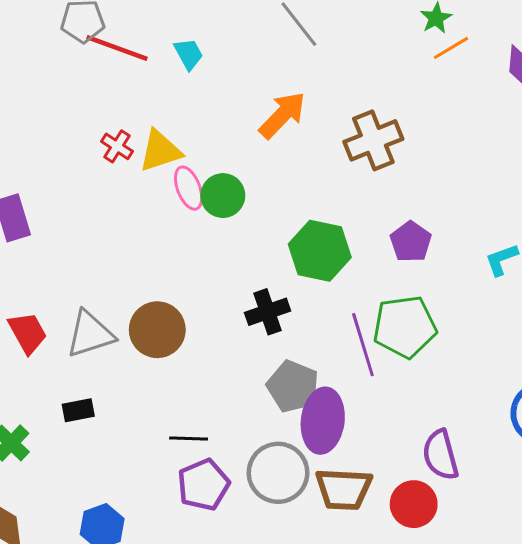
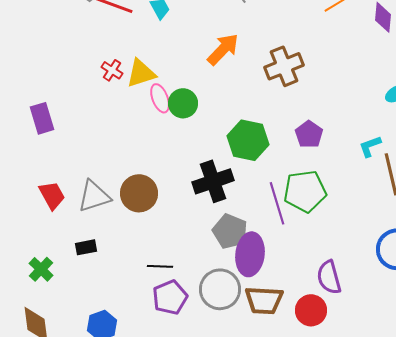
black cross: (268, 312) -> (213, 181), size x1.4

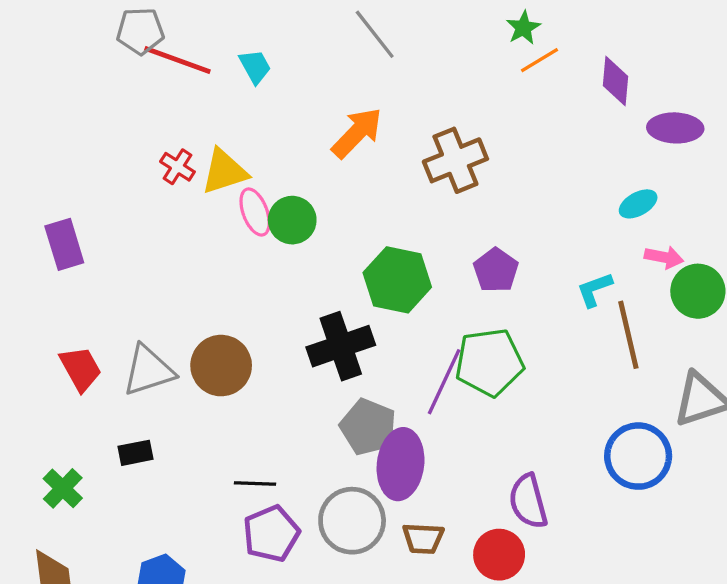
purple line: (277, 203) -> (444, 382), turned 42
brown trapezoid: (264, 300) -> (423, 538), size x0.7

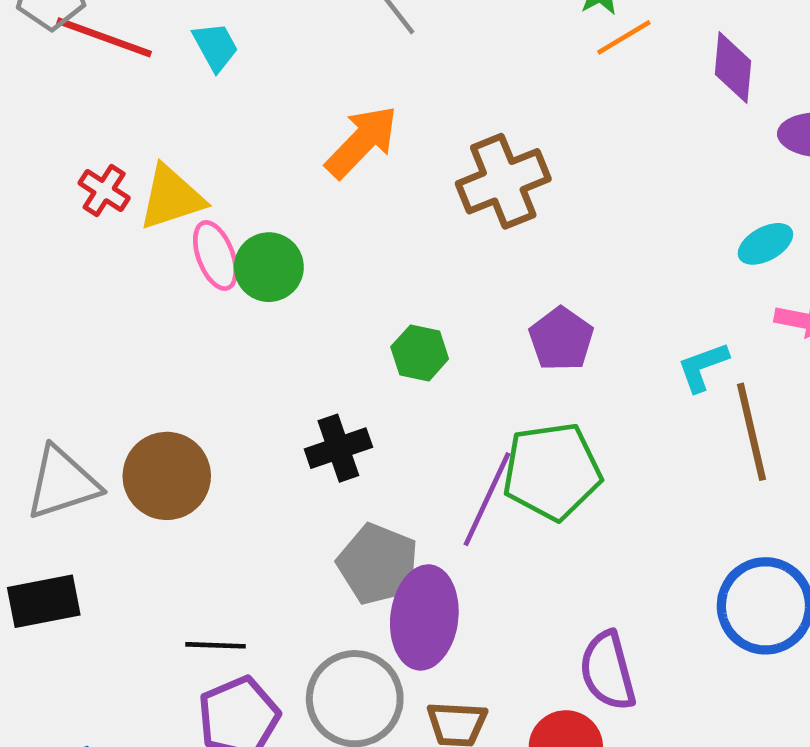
green hexagon: (397, 280) -> (420, 353), size x0.6
black cross: (341, 346) -> (338, 448), size x0.7
black rectangle: (135, 453) -> (44, 601), size x1.4

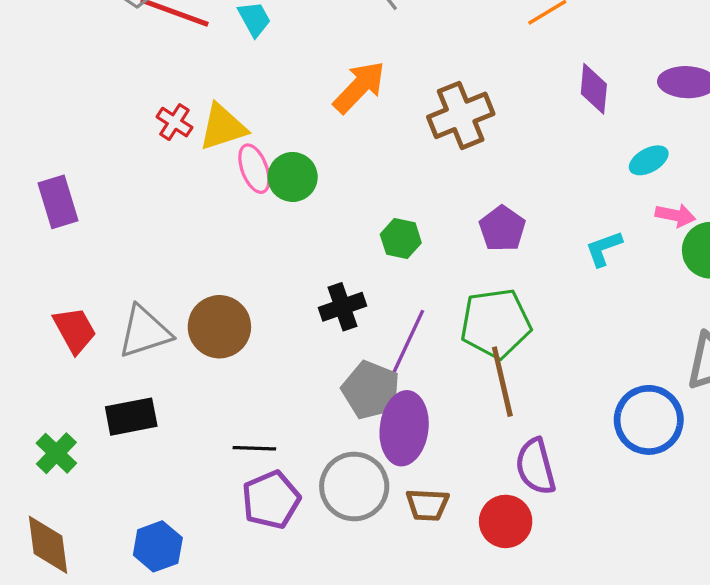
purple diamond: (733, 68) -> (594, 89), moved
brown line: (752, 432) -> (502, 382), moved
purple line: (487, 499) -> (407, 343), moved

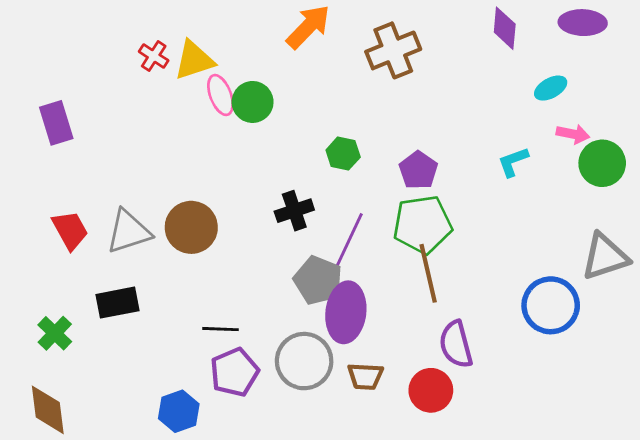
purple pentagon: (502, 229) -> (418, 170), moved
blue hexagon: (158, 546) -> (179, 411), moved

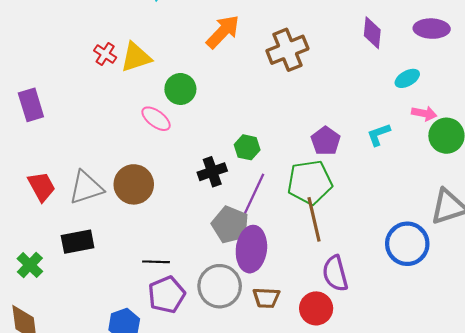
pink ellipse: (221, 95) -> (156, 119), moved, turned -32
green hexagon: (343, 154) -> (247, 147), moved
purple pentagon: (418, 170) -> (326, 141), moved

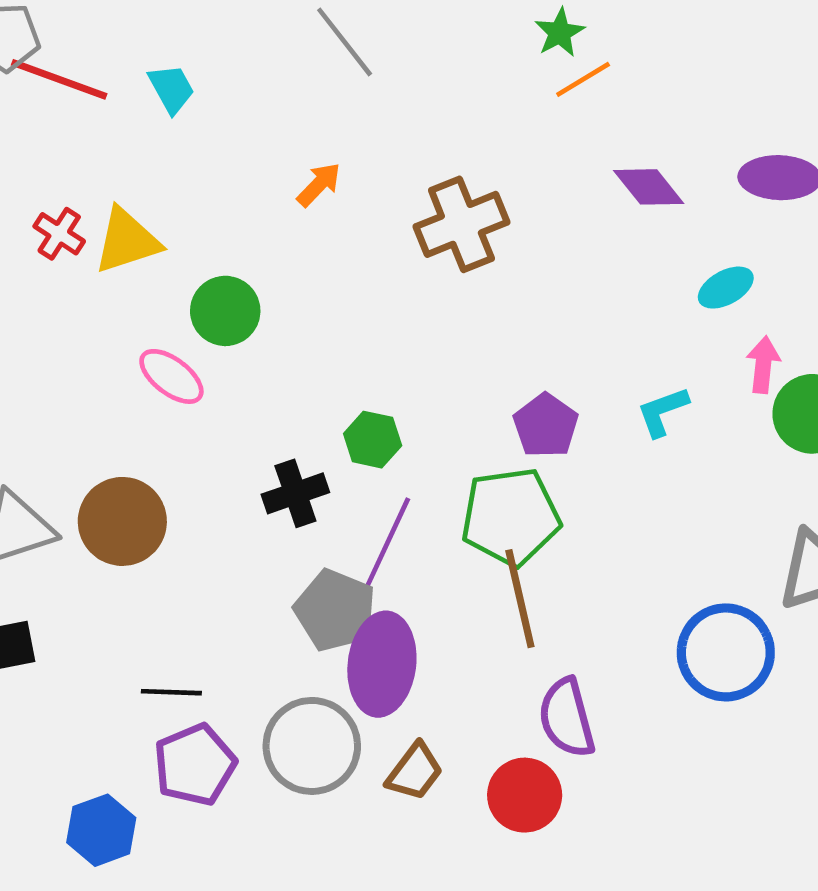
orange arrow: (223, 32) -> (319, 185), size x0.6
purple diamond: (372, 33) -> (649, 187), turned -44
pink arrow: (424, 113) -> (763, 365), turned -95
brown trapezoid: (266, 298) -> (415, 772), turned -56

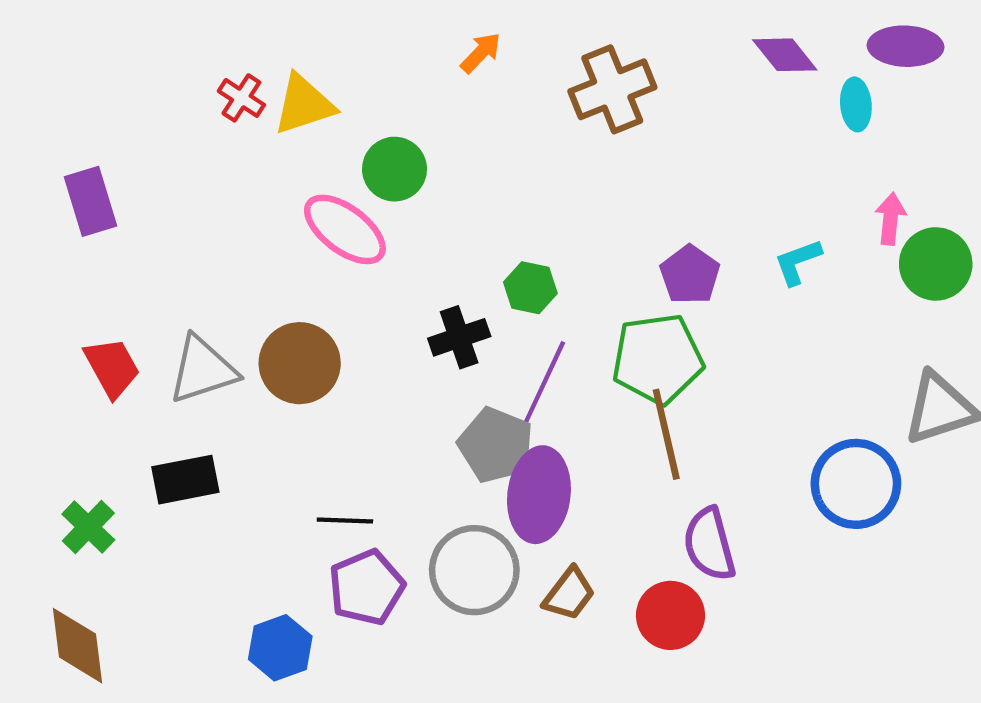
cyan ellipse: (726, 288) -> (856, 104), moved, turned -66
pink ellipse: (171, 376) -> (345, 229), size x1.4

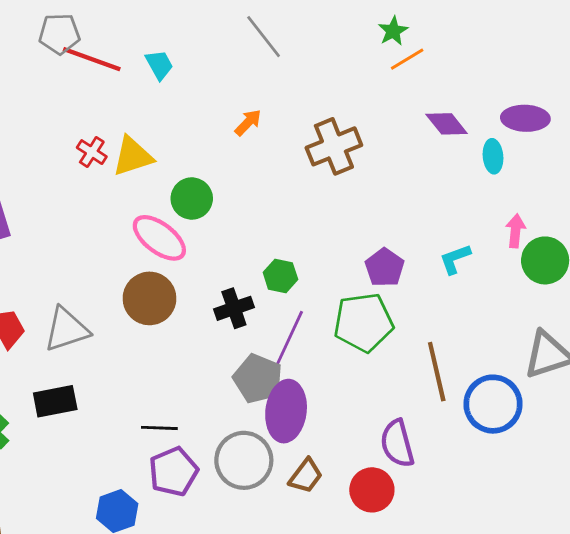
brown circle: (300, 363) -> (149, 298), moved
brown line: (666, 434) -> (437, 372), moved

